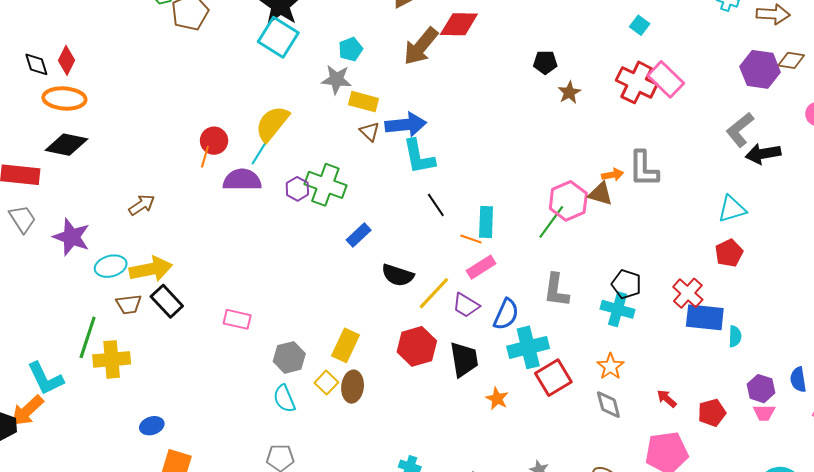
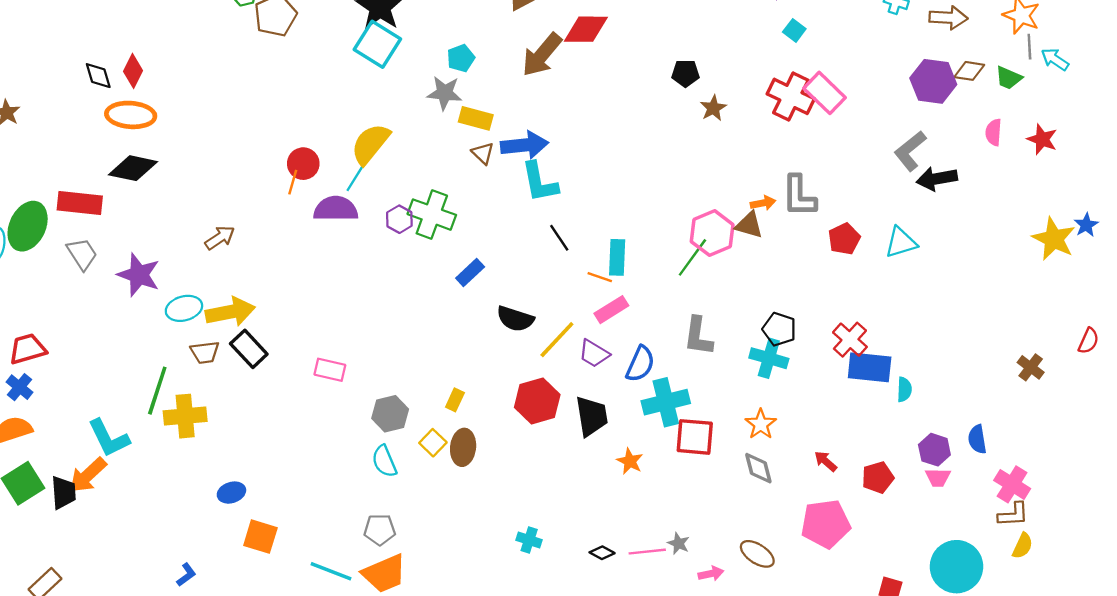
red pentagon: (729, 253) -> (844, 239), moved
yellow rectangle: (346, 345) -> (455, 400), size x0.6
red square: (553, 378) -> (695, 437), turned 36

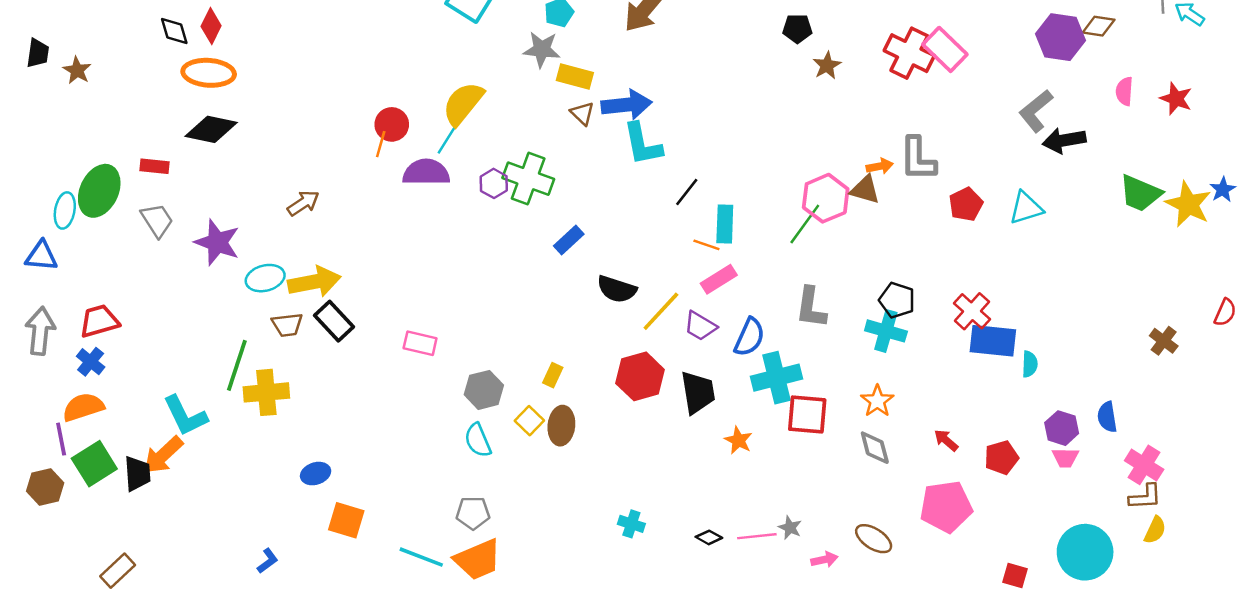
green trapezoid: (1009, 78) -> (1140, 193), moved, size x1.5
red rectangle: (80, 203) -> (155, 166), size x0.6
black line: (559, 238) -> (687, 192), moved, turned 72

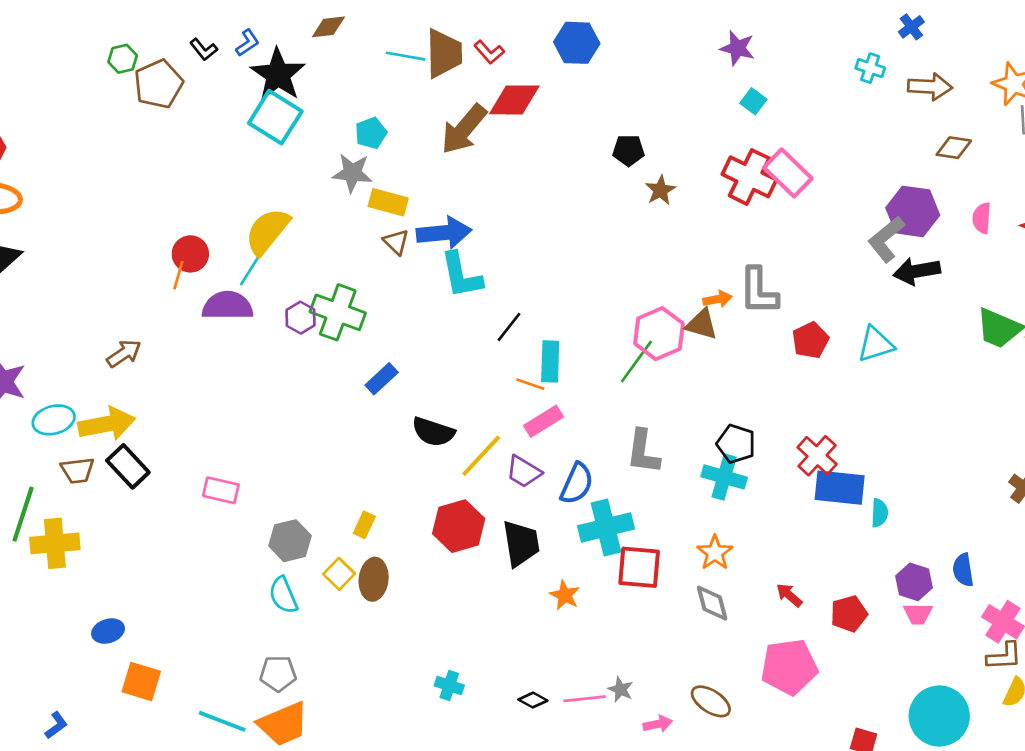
purple hexagon: (1060, 37) -> (913, 211), moved
brown arrow: (303, 203) -> (124, 354), moved

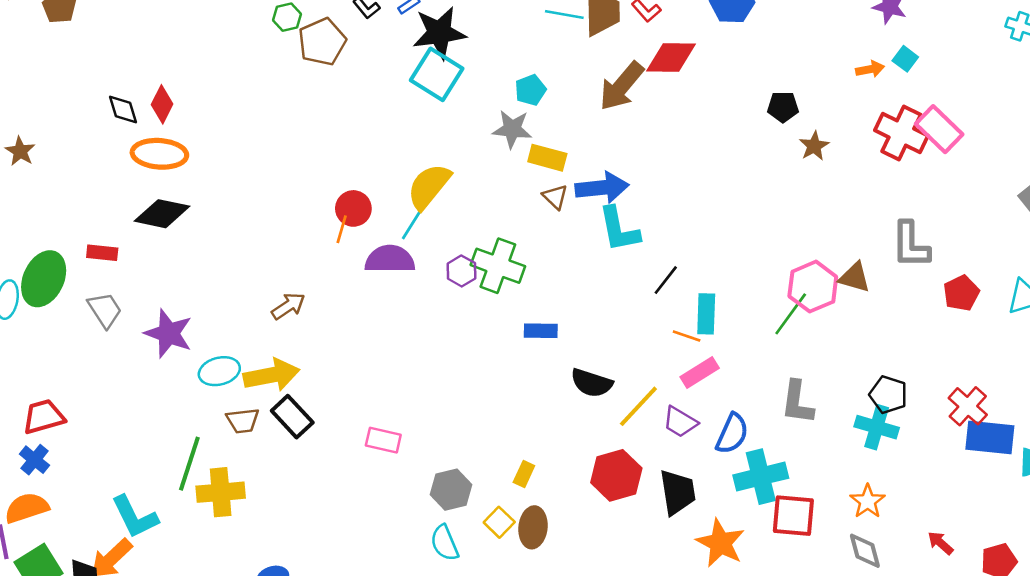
black star: (278, 75) -> (439, 33), turned 30
orange arrow: (717, 299) -> (870, 69), moved
blue rectangle: (382, 379) -> (541, 331), turned 44
orange star: (565, 595) -> (720, 543), size x1.6

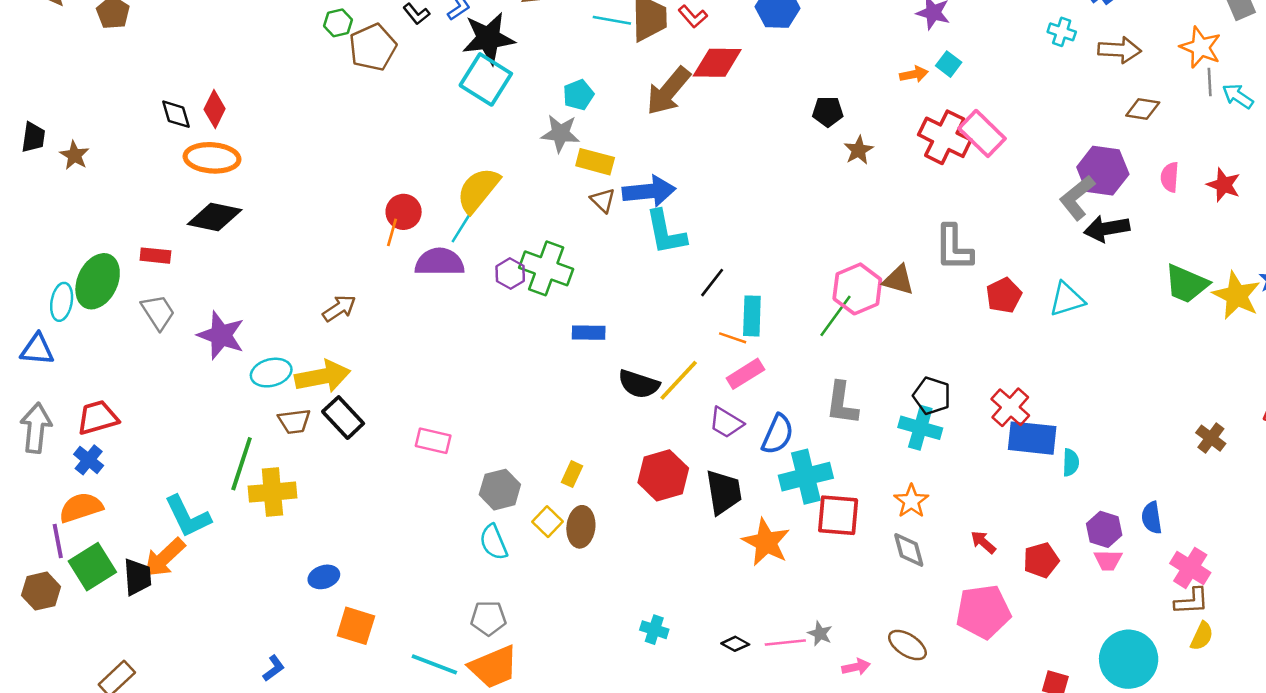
yellow line: (638, 406) -> (679, 380), moved

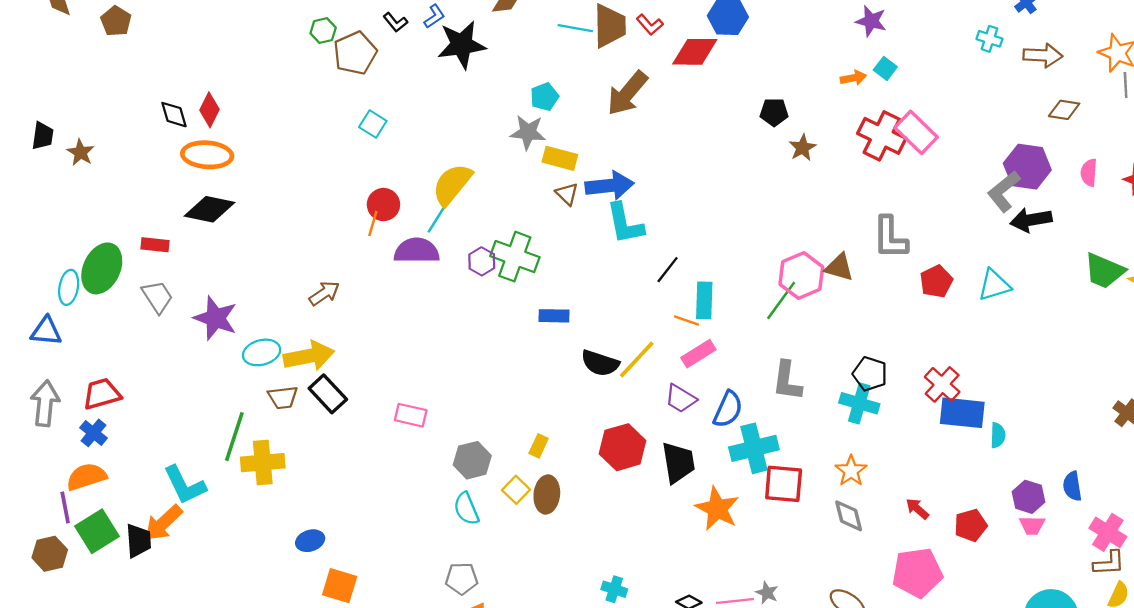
red diamond: (717, 63) -> (695, 52), moved
cyan square: (486, 79) -> (373, 124), moved, size x0.6

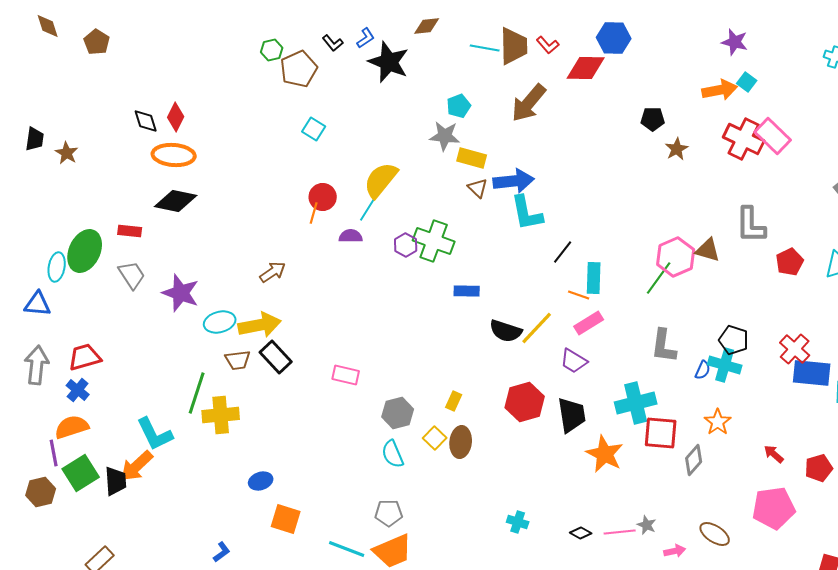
black star: (462, 45) -> (389, 62), turned 30
orange arrow: (853, 78) -> (720, 90), size x1.6
purple semicircle: (417, 251) -> (351, 236), size x0.6
blue semicircle: (728, 409) -> (703, 370), moved, size x0.6
gray diamond: (849, 516) -> (694, 460), moved, turned 56

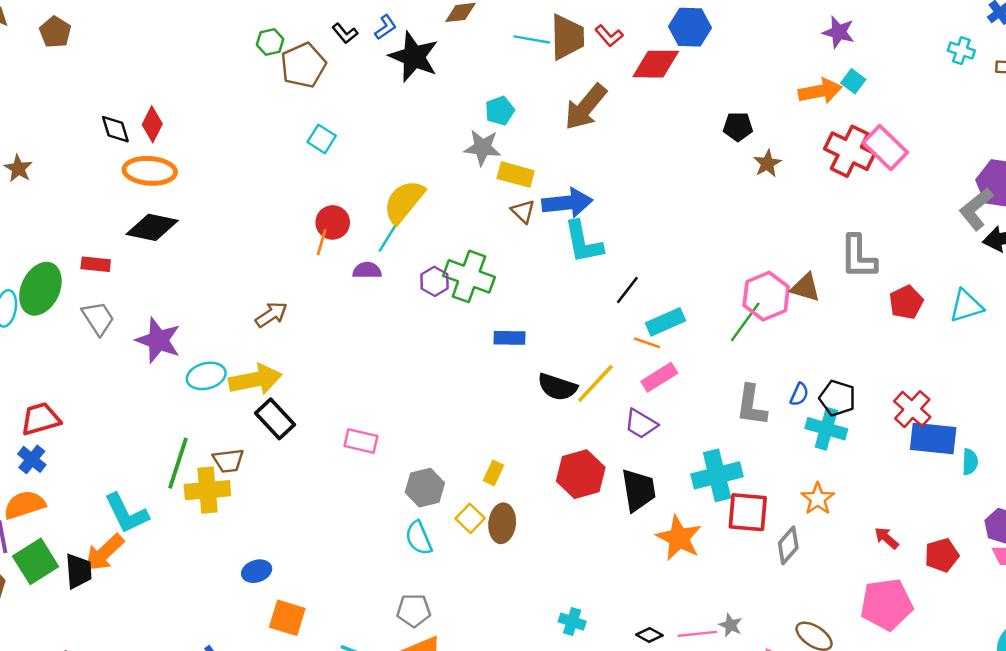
cyan rectangle: (594, 278) -> (665, 322), turned 64
brown trapezoid: (238, 360) -> (228, 461), moved
blue semicircle: (703, 370) -> (799, 394), moved

